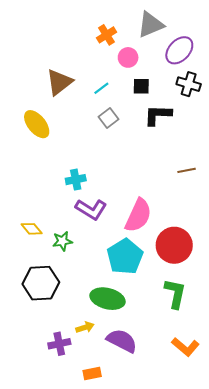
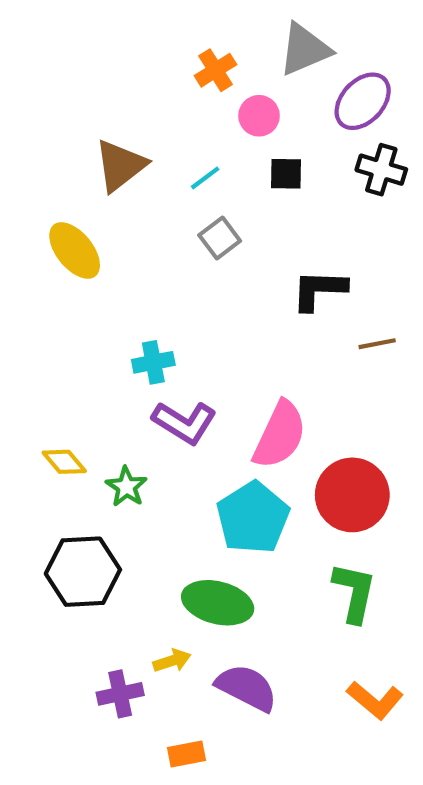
black L-shape: (158, 115) -> (319, 290), moved
green star: (62, 241) -> (126, 487), turned -30

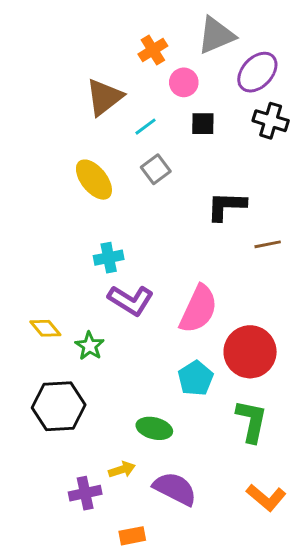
brown triangle: (120, 165) -> (104, 97), moved
yellow ellipse: (75, 250) -> (94, 180), moved
cyan pentagon: (253, 518) -> (196, 378), moved, size x0.7
green ellipse: (218, 603) -> (154, 428), size x0.7

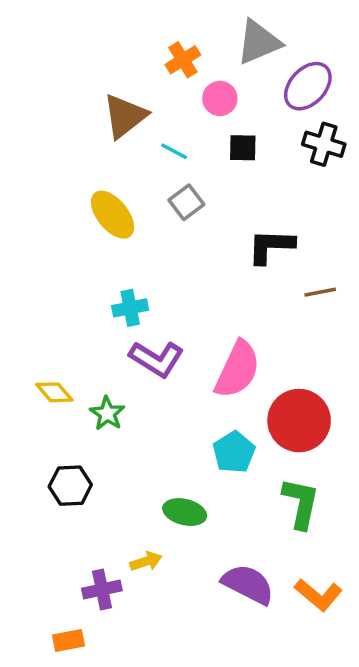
cyan line: (145, 127) -> (174, 151), turned 65
black hexagon: (59, 406) -> (70, 486), size x0.7
purple semicircle: (175, 489) -> (248, 584), moved
orange rectangle: (132, 536) -> (69, 641), moved

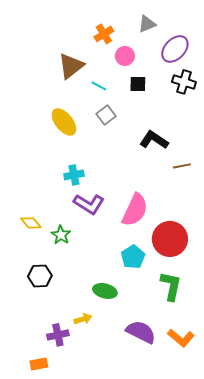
gray triangle: (259, 42) -> (147, 24), size x0.7
black L-shape: (271, 246) -> (154, 140), turned 32

